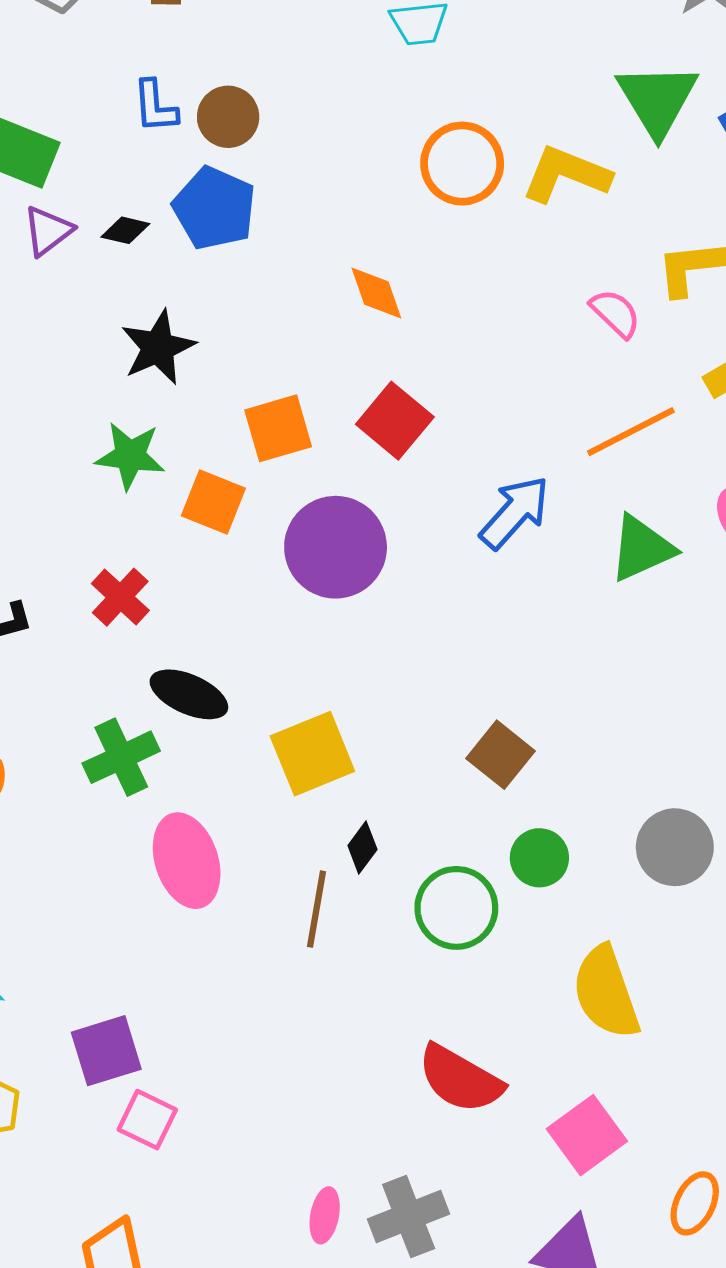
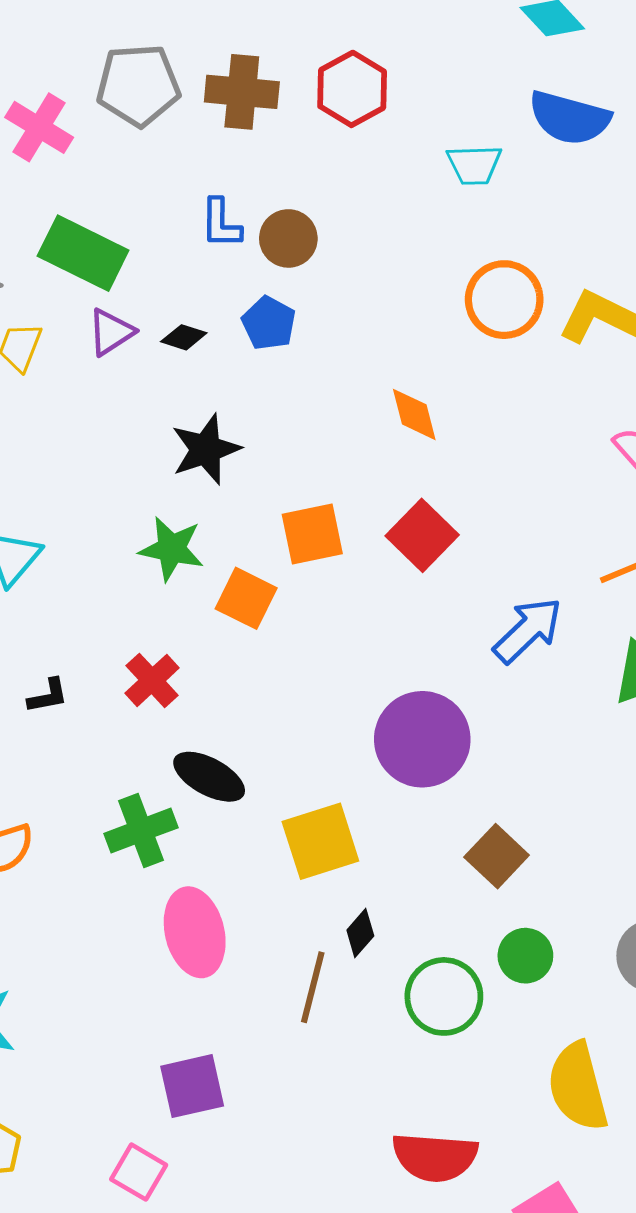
blue pentagon: (214, 208) -> (269, 323), size x0.7
purple circle: (336, 547) -> (422, 739), moved
purple square: (106, 1051) -> (192, 1086), moved
red semicircle: (460, 1079) -> (435, 1157), turned -30

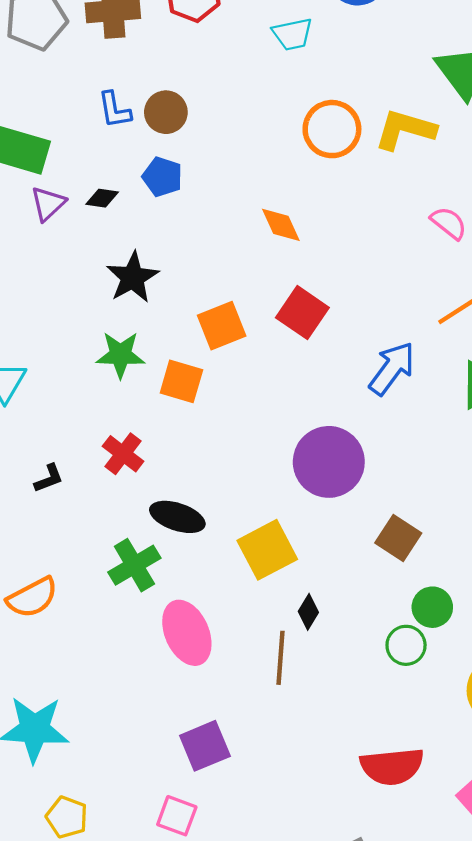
green circle: (444, 996) -> (406, 645), moved, size x0.7

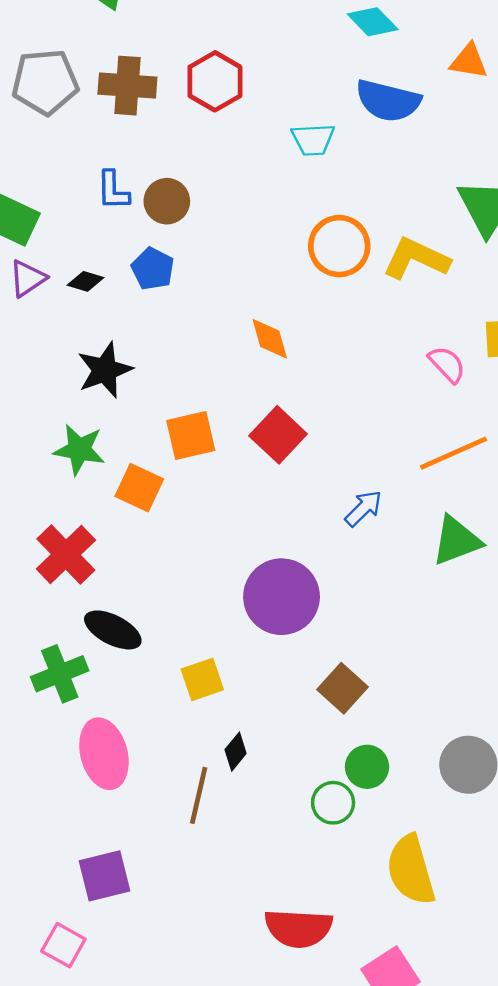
blue arrow: (392, 368) -> (363, 508), size x0.7
red cross: (123, 454) -> (66, 554), size x1.4
yellow square: (267, 550) -> (202, 679), size x0.7

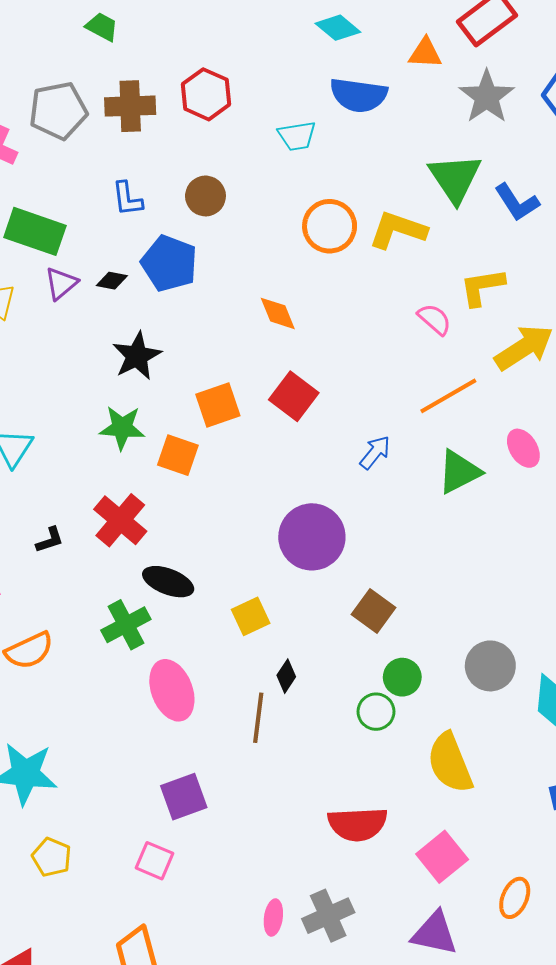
brown circle: (167, 201) -> (205, 196), moved
blue pentagon: (153, 269) -> (169, 263), size x1.5

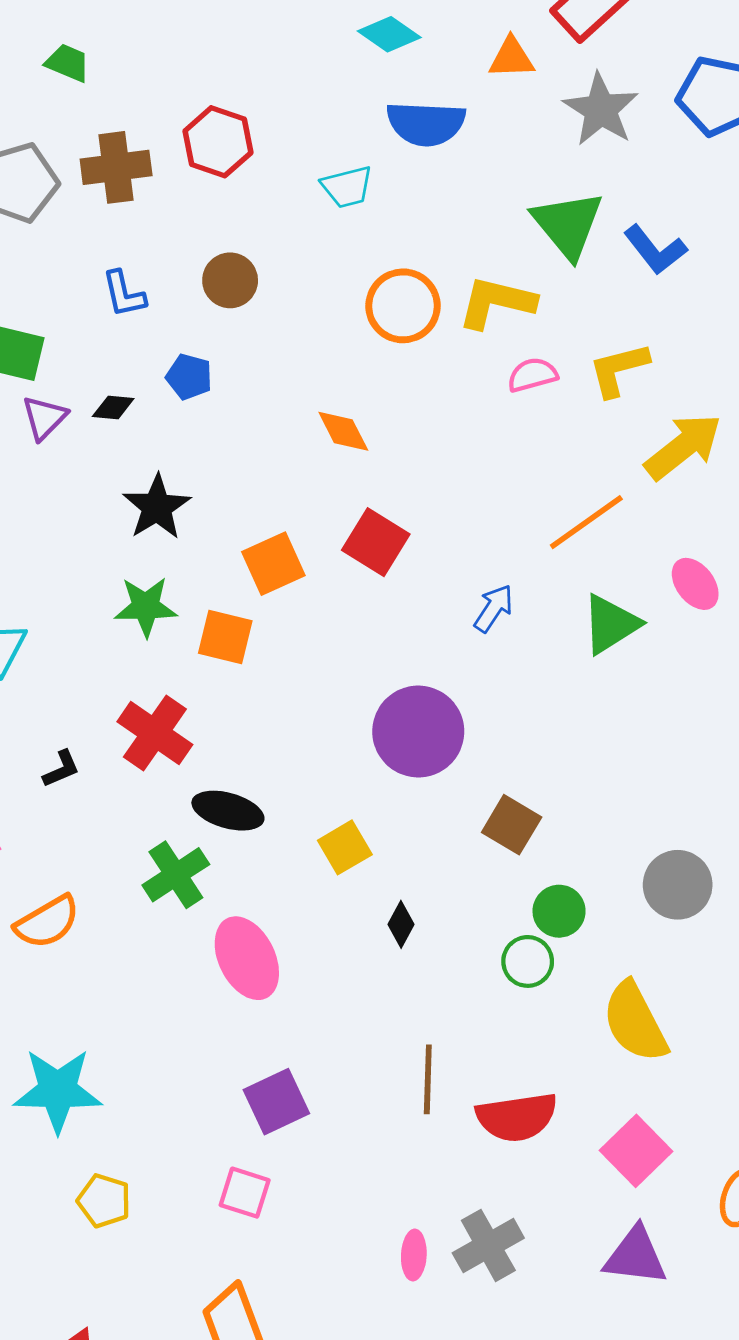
blue pentagon: (169, 263) -> (189, 377), size x0.6
pink semicircle: (434, 319) -> (532, 375), moved, turned -51
brown line: (258, 718) -> (428, 1079), moved

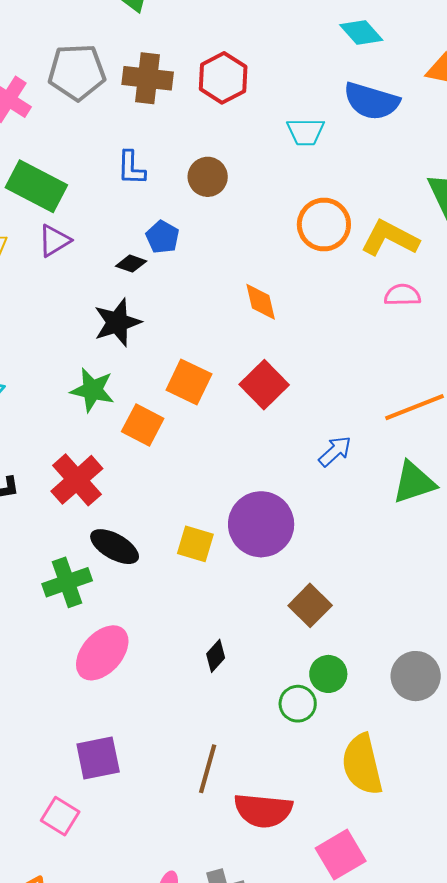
black diamond: (113, 407) -> (131, 264), moved
orange square: (273, 564) -> (189, 382), turned 36
yellow square: (345, 847) -> (195, 544), moved, turned 33
pink ellipse: (247, 958) -> (102, 653), turned 54

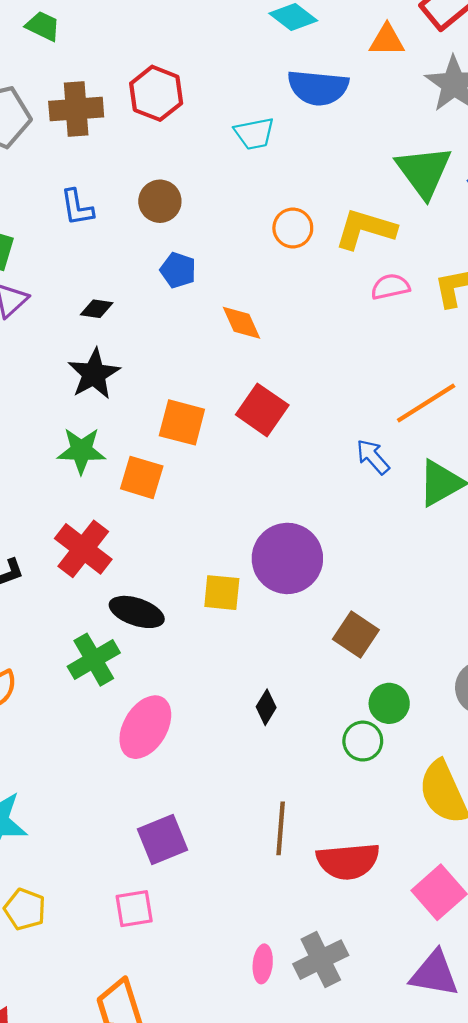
orange circle: (324, 225) -> (293, 228), size x0.7
blue pentagon: (162, 237) -> (178, 270), moved
blue arrow: (335, 451) -> (373, 457), moved, turned -78
pink square: (60, 816) -> (134, 909), turned -30

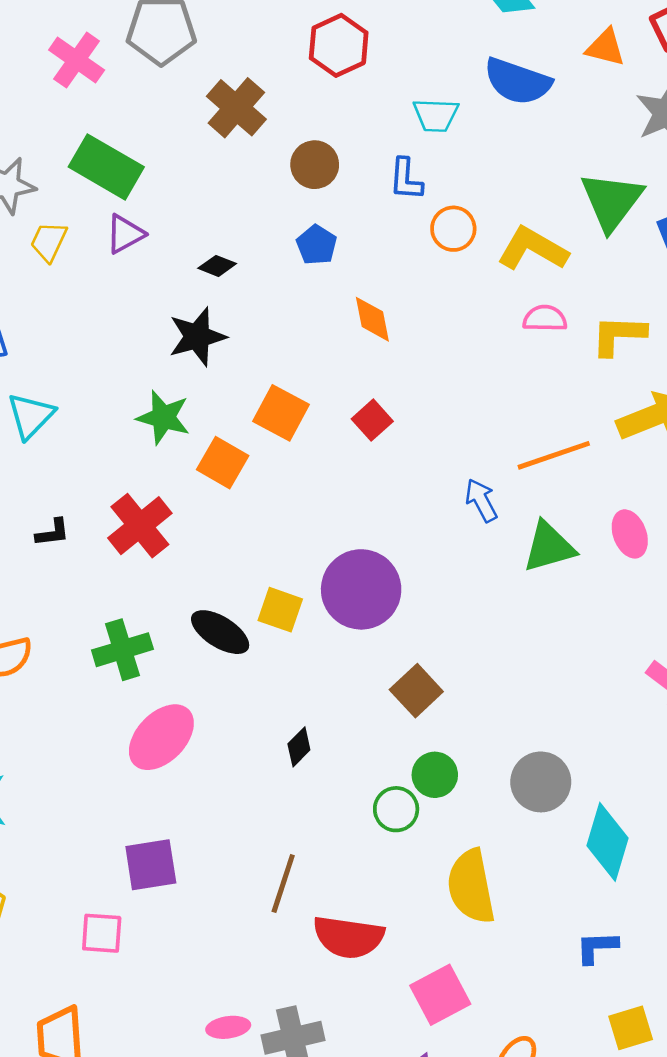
brown cross: (76, 109) -> (236, 108), moved, turned 32
blue L-shape: (77, 207) -> (406, 179), moved
red square: (262, 410) -> (372, 420), size x0.7
black ellipse: (137, 612) -> (220, 632), moved
pink ellipse: (263, 964) -> (228, 1027), turned 63

